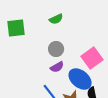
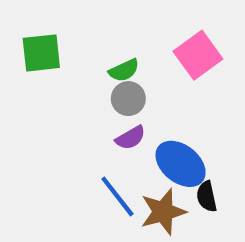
green semicircle: (56, 19) -> (124, 70), moved
pink square: (92, 58) -> (198, 55), moved

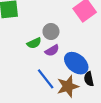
green semicircle: (124, 70) -> (34, 43), moved

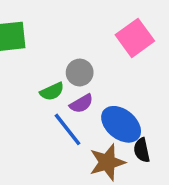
blue line: (46, 79) -> (68, 129), moved

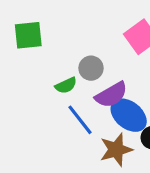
purple semicircle: (81, 104) -> (111, 95), moved, size x1.5

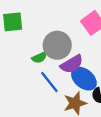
gray circle: (91, 68) -> (57, 45), size x1.6

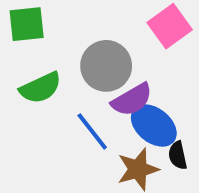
green semicircle: (39, 57) -> (41, 88), moved, size x1.5

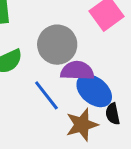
purple semicircle: (132, 100) -> (77, 71), turned -148

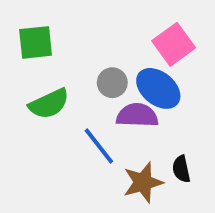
gray circle: (57, 45) -> (112, 83), size x0.6
blue ellipse: (94, 91) -> (158, 88), moved

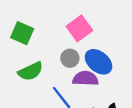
green square: (36, 42) -> (22, 33), turned 30
pink square: (174, 44) -> (79, 28), moved

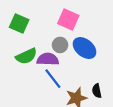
pink square: (79, 28) -> (68, 19), turned -30
purple semicircle: (85, 79) -> (48, 59), moved

